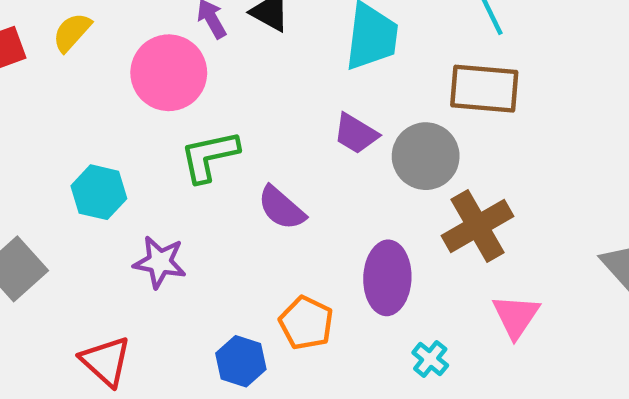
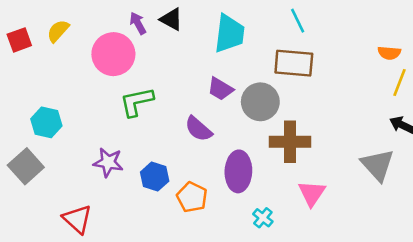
cyan hexagon: (99, 192) -> (46, 122), moved
purple semicircle: (281, 208) -> (198, 129), moved
brown cross: (478, 226) -> (290, 142), turned 30
blue hexagon: (241, 361) -> (155, 177), moved

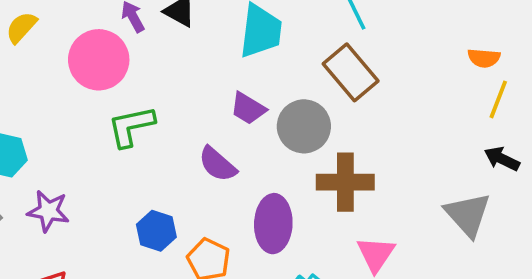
brown rectangle: (294, 63) -> (351, 72), turned 45
purple star: (108, 162) -> (48, 211), moved

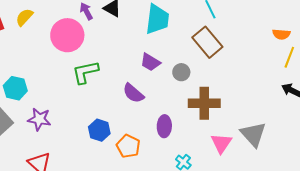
gray circle: (304, 126) -> (181, 72), size x0.6
gray triangle: (468, 215) -> (253, 134), moved
purple ellipse: (273, 224) -> (164, 126), size x0.7

